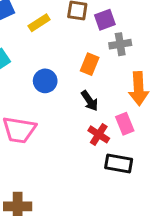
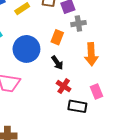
blue circle: (45, 81) -> (26, 49), size x1.6
pink rectangle: (125, 124) -> (96, 91), moved

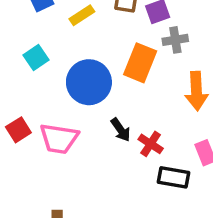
orange rectangle: (57, 37) -> (140, 63), size x1.5
black arrow: (57, 63) -> (121, 130), moved

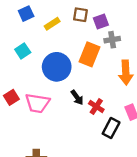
black rectangle: (174, 177) -> (111, 128), turned -72

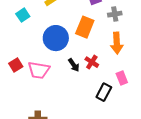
gray cross: (112, 40) -> (115, 14), moved
cyan square: (23, 51) -> (23, 15), moved
red cross: (96, 106) -> (92, 62), moved

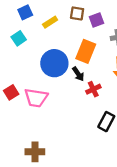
red cross: (92, 62) -> (93, 89), turned 32
black arrow: (74, 65) -> (78, 74), moved

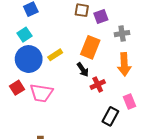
yellow rectangle: (50, 22) -> (55, 55), moved
blue circle: (54, 63) -> (29, 59), moved

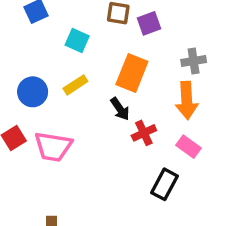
gray cross: (122, 34) -> (194, 61), moved
cyan square: (24, 35) -> (77, 40), moved, turned -32
blue circle: (29, 59) -> (33, 92), size x0.7
pink rectangle: (130, 101) -> (188, 147), moved, turned -32

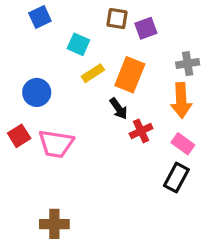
yellow rectangle: (75, 85) -> (93, 73), moved
black rectangle: (164, 184) -> (176, 178), moved

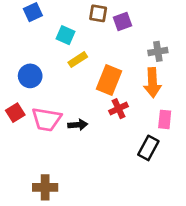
orange rectangle: (130, 75) -> (109, 80), moved
black arrow: (119, 108) -> (78, 125), moved, turned -60
pink rectangle: (183, 144) -> (165, 119), moved, turned 60

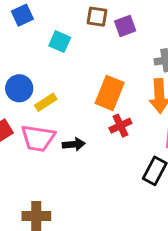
yellow rectangle: (78, 60) -> (46, 102), moved

